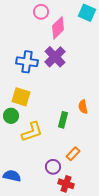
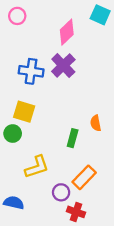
pink circle: (41, 12) -> (17, 16), moved
yellow L-shape: (32, 132) -> (37, 167), moved
orange rectangle: (73, 154) -> (84, 177), size x1.5

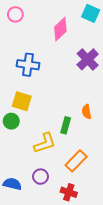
purple cross: (63, 66) -> (88, 59), moved
yellow L-shape: (37, 167) -> (45, 143), moved
purple circle: (61, 192) -> (41, 177), moved

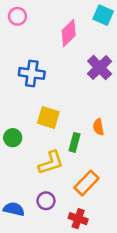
yellow square: (22, 101) -> (48, 117), moved

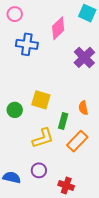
blue cross: (32, 73) -> (27, 44), moved
green circle: (13, 138) -> (15, 110), moved
orange rectangle: (86, 183) -> (77, 141), moved

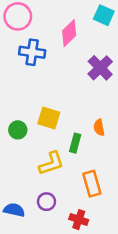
pink circle: (15, 14) -> (18, 16), size x1.5
orange rectangle: (77, 141) -> (92, 184), moved, turned -60

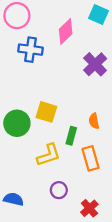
green circle: (18, 130) -> (17, 123), size x1.5
orange rectangle: (92, 184) -> (91, 158), moved
purple circle: (46, 202) -> (59, 190), moved
red cross: (79, 220) -> (89, 208), moved, turned 30

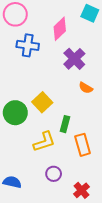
purple cross: (95, 64) -> (74, 59), moved
yellow square: (46, 112) -> (42, 102), turned 30
orange semicircle: (94, 121) -> (86, 88), moved, turned -48

